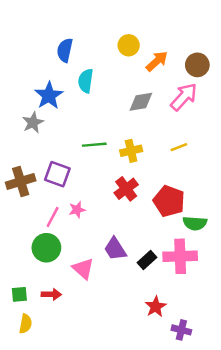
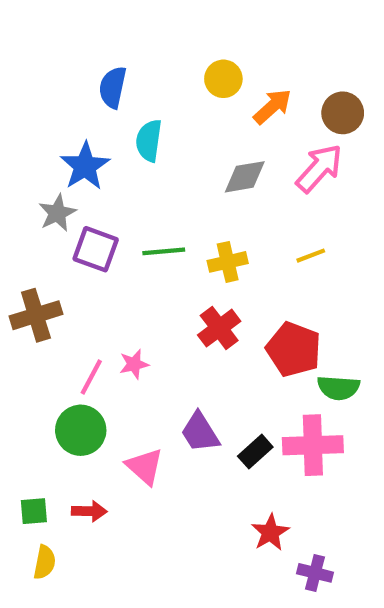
purple square: (57, 174) -> (96, 249), moved

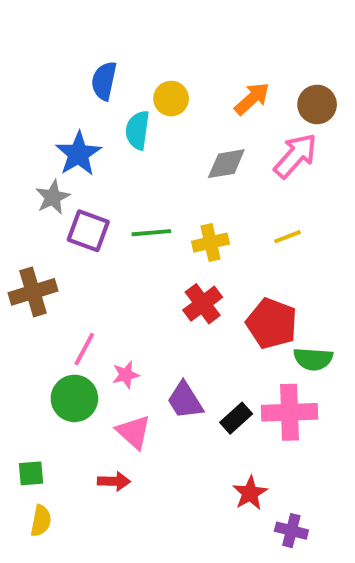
yellow circle: (223, 79) -> (171, 99), moved
pink star: (134, 364) -> (126, 375), moved
red arrow: (89, 511) -> (114, 481), moved

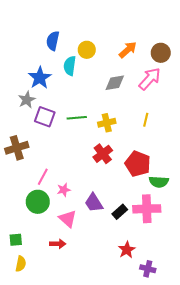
yellow line: (287, 237) -> (146, 120), turned -56

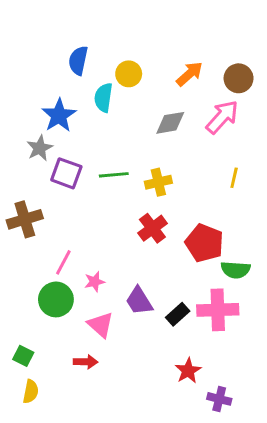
yellow line: (146, 120) -> (234, 178), moved
green square: (16, 240) -> (23, 356), turned 32

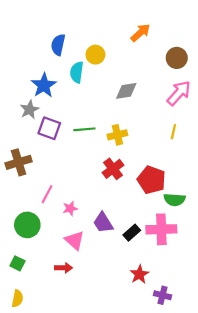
orange arrow: (190, 74) -> (140, 33), moved
pink arrow: (222, 117) -> (179, 93), moved
green circle: (56, 299) -> (27, 225), moved
yellow semicircle: (31, 392) -> (17, 299), moved

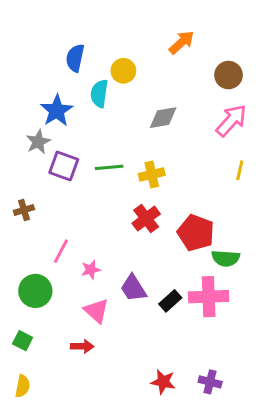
yellow line: (173, 132) -> (240, 170), moved
brown cross: (19, 162) -> (24, 210), size x0.6
red star: (139, 274) -> (163, 382), moved, turned -30

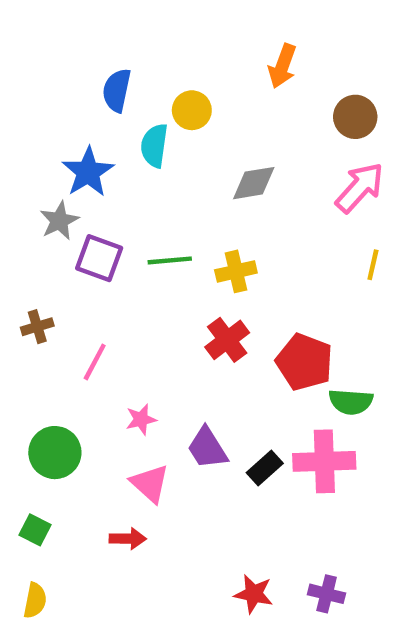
orange arrow: (182, 42) -> (282, 66), turned 152
pink line: (61, 251) -> (95, 362), moved

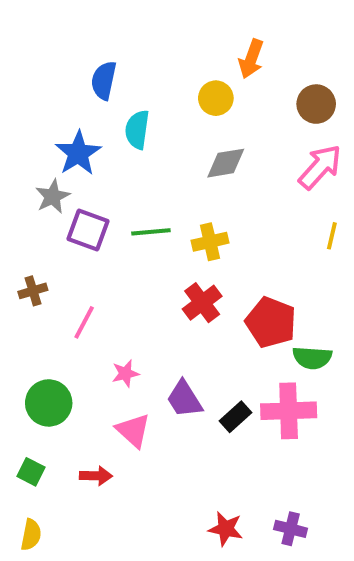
yellow circle: (192, 110) -> (216, 98), moved
red arrow: (128, 539) -> (96, 476), moved

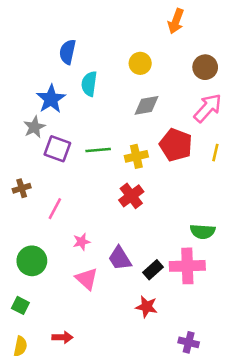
orange arrow: (251, 59) -> (176, 21), moved
red pentagon: (271, 322) -> (176, 145), moved
red arrow: (96, 476) -> (62, 337), moved
red star: (226, 529) -> (147, 307), moved

